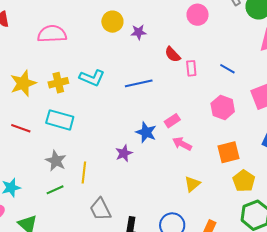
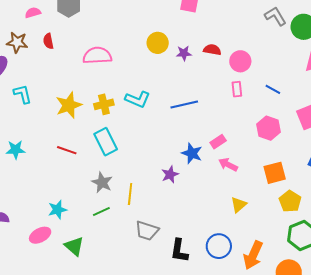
pink circle: (198, 15) -> (240, 61), moved
red semicircle: (173, 54) -> (212, 50), moved, turned 144
cyan rectangle: (60, 120) -> (106, 142), turned 48
gray trapezoid: (100, 209) -> (147, 231), turned -45

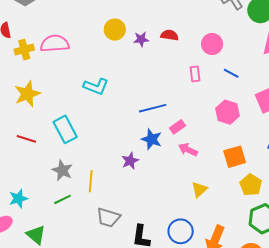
pink circle: (240, 61) -> (212, 44), moved
yellow cross: (104, 104) -> (24, 50), moved
blue line: (184, 104) -> (153, 108), moved

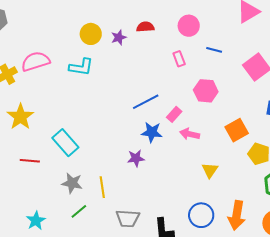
cyan L-shape: (96, 86) -> (81, 67), moved
pink hexagon: (228, 112) -> (206, 91), moved
purple star: (130, 161) -> (136, 158), turned 30

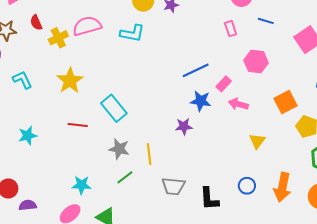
blue circle: (201, 215) -> (247, 186), size x0.7
cyan star: (36, 221) -> (81, 185), turned 30

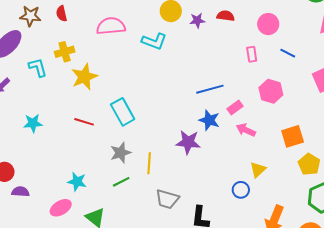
yellow cross: (58, 38) -> (65, 52), moved
purple star: (184, 126) -> (188, 142), size x1.4
gray star: (119, 149) -> (121, 153), turned 30
blue circle: (247, 186) -> (241, 190), moved

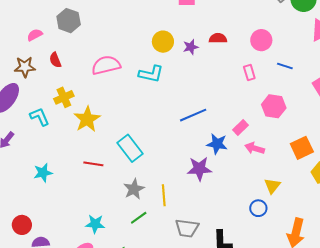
blue line: (210, 89) -> (193, 115), moved

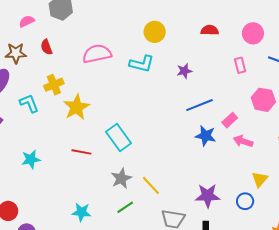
purple star: (191, 47) -> (184, 71), moved
blue line: (193, 115) -> (200, 105), moved
purple star: (199, 169) -> (208, 196), moved
yellow line: (164, 195) -> (151, 185), turned -40

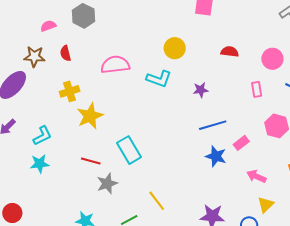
cyan L-shape: (29, 103) -> (42, 136), moved, turned 80
pink arrow: (243, 141) -> (256, 176), moved
gray star: (121, 178) -> (107, 183), moved

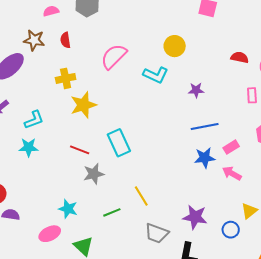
red semicircle: (230, 52) -> (240, 57), moved
pink semicircle: (115, 65) -> (114, 56), turned -44
blue star: (216, 156) -> (205, 158), turned -30
pink arrow: (256, 176) -> (232, 173), moved

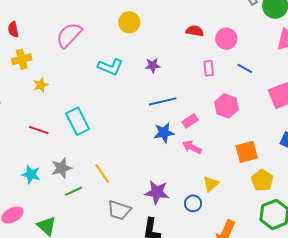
red semicircle: (65, 40) -> (13, 29), moved
cyan L-shape: (156, 75) -> (110, 67), moved
yellow star: (83, 105) -> (41, 85), size x0.6
gray star: (94, 174) -> (62, 168), moved
cyan star: (68, 209) -> (31, 174), moved

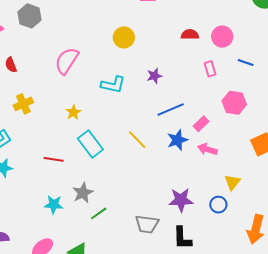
yellow cross: (22, 59) -> (23, 104), moved
yellow star: (41, 85) -> (73, 112), moved
yellow line: (102, 174) -> (137, 140), moved

